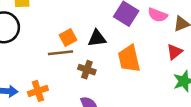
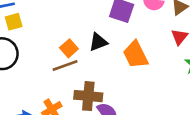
brown cross: (87, 70) -> (88, 96), moved, size x1.5

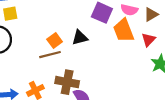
orange trapezoid: (136, 55) -> (124, 30), moved

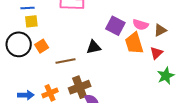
orange square: (55, 40) -> (42, 46), moved
brown cross: (67, 82) -> (80, 87), turned -35

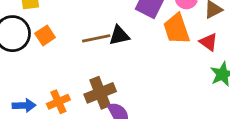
red triangle: (156, 53) -> (209, 42), turned -40
brown line: (66, 61) -> (96, 38), moved

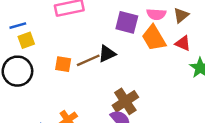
orange square: (45, 35) -> (63, 64), moved, turned -35
brown cross: (100, 93) -> (125, 101), moved

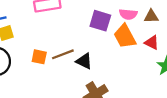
brown triangle: (181, 15) -> (151, 16), turned 35
black triangle: (107, 54) -> (84, 61), moved, turned 48

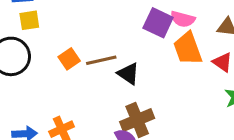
pink semicircle: (128, 14) -> (183, 19), moved
orange square: (39, 57) -> (69, 59), turned 35

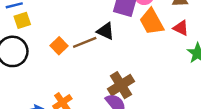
black triangle: (128, 74) -> (106, 31), moved

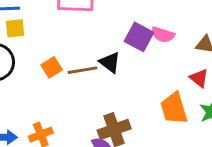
orange trapezoid: (152, 22) -> (174, 108), moved

